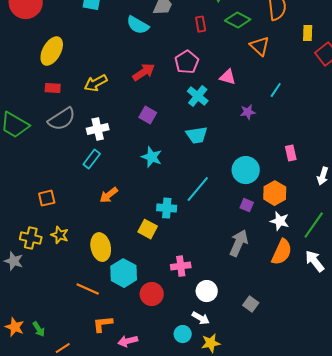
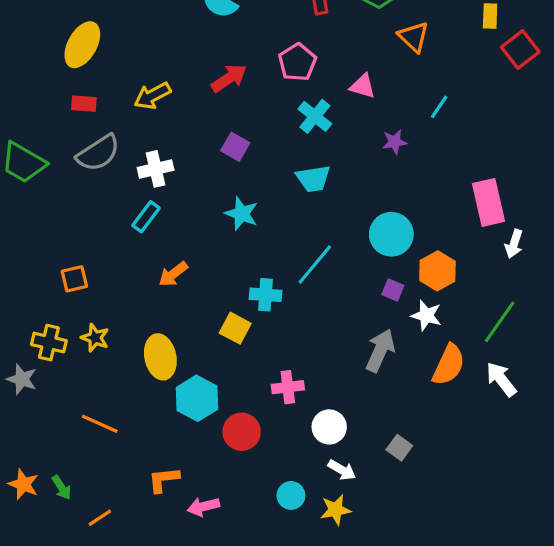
pink rectangle: (291, 153) -> (488, 202), moved, size x1.8
white star: (280, 221) -> (426, 315), moved
orange line: (88, 289) -> (100, 424), moved
white arrow: (201, 318) -> (342, 470), moved

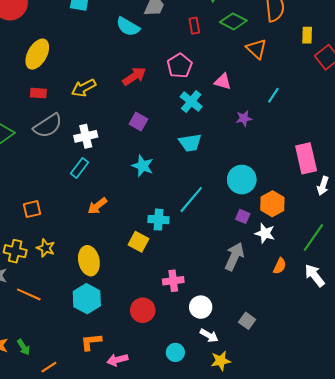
orange semicircle: (449, 365) -> (280, 266), size x0.6
cyan hexagon: (197, 398) -> (87, 299), moved
orange line: (100, 424) -> (29, 294), moved
yellow star: (336, 510) -> (221, 361), moved

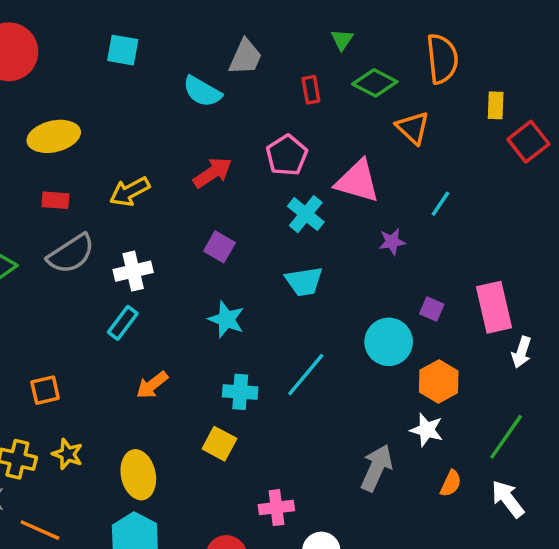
yellow ellipse: (37, 54) -> (54, 136), turned 48
pink triangle: (223, 81) -> (358, 181), size x1.6
purple square: (243, 216) -> (432, 309), moved
cyan cross: (158, 220) -> (240, 392), moved

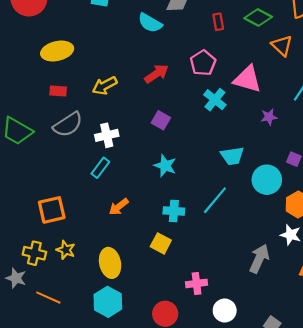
cyan trapezoid: (304, 281) -> (232, 156), moved
orange square: (45, 390) -> (52, 210), size x1.5

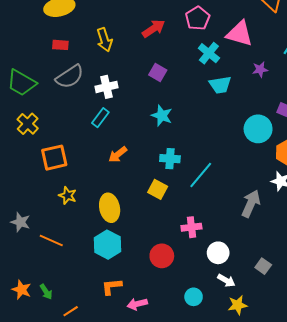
yellow arrow: (105, 86) -> (104, 40), turned -80
cyan trapezoid: (232, 156) -> (220, 85), moved
cyan line: (215, 200) -> (201, 175), moved
yellow cross: (34, 253) -> (28, 124), moved, turned 30

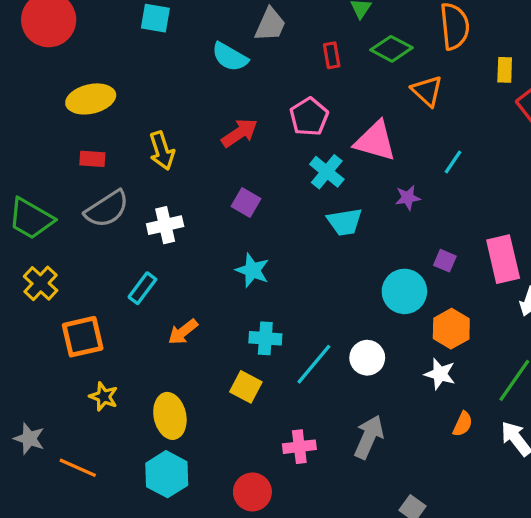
cyan rectangle: (100, 118) -> (142, 288), moved
gray arrow: (251, 204) -> (369, 437), moved
white circle: (218, 253) -> (367, 358), moved

